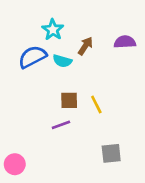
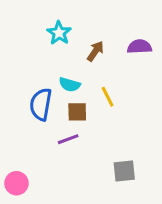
blue semicircle: (32, 57) -> (41, 104), moved, turned -52
cyan semicircle: (62, 61) -> (70, 85), moved
yellow line: (96, 104) -> (108, 97), moved

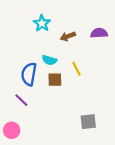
brown arrow: (95, 51) -> (68, 36), turned -144
purple line: (68, 139) -> (21, 100), moved, turned 64

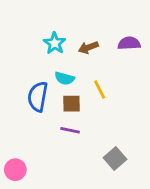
cyan star: (42, 23) -> (55, 43), moved
purple line: (21, 100) -> (70, 130), moved, turned -32
gray square: (88, 122) -> (115, 158), turned -35

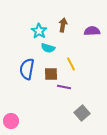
brown arrow: (88, 47) -> (63, 25), moved, turned 120
cyan semicircle: (64, 78) -> (48, 48), moved
purple line: (70, 130) -> (64, 87), moved

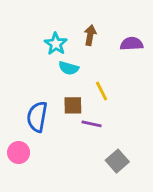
blue semicircle: (27, 69) -> (37, 117), moved
pink circle: (11, 121) -> (19, 153), moved

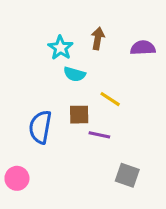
yellow line: (102, 91) -> (110, 99), turned -30
pink circle: (19, 153) -> (17, 178), moved
gray square: (117, 161) -> (127, 175), turned -30

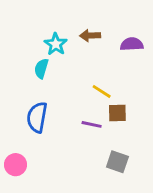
brown arrow: (98, 38) -> (90, 36), turned -102
cyan semicircle: (74, 74) -> (41, 69), moved, turned 90
brown square: (79, 115) -> (117, 113), moved

